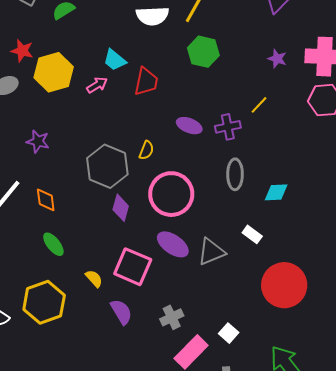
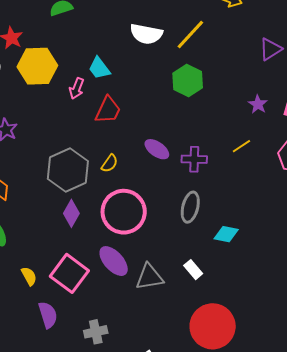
red trapezoid: (146, 82) -> (108, 110), moved
pink arrow: (97, 85) -> (77, 88), turned 130
yellow line: (259, 105) -> (241, 146), moved

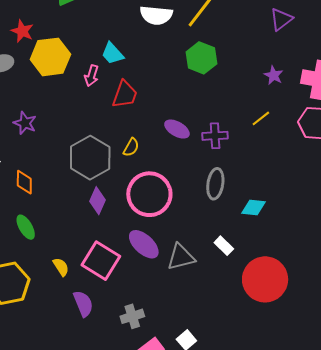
red circle: (213, 326) -> (265, 279), moved

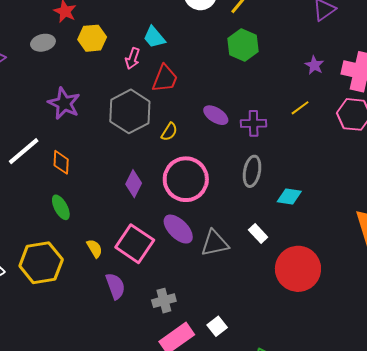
yellow hexagon: (50, 57) -> (92, 38), size x0.7
purple star: (25, 123) -> (64, 103), size x1.4
gray hexagon: (90, 158) -> (130, 111), moved

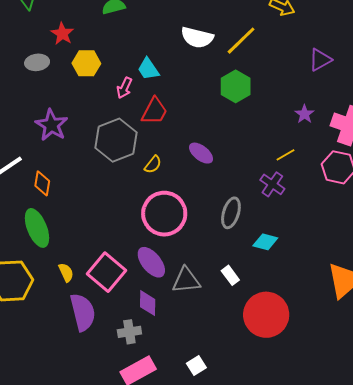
purple cross: (254, 123) -> (272, 184), moved, turned 30
purple diamond: (134, 184) -> (148, 303), moved, turned -32
green ellipse: (61, 207) -> (37, 228), size x1.5
purple semicircle: (115, 286) -> (83, 312), size x1.4
white square: (217, 326) -> (196, 366), moved

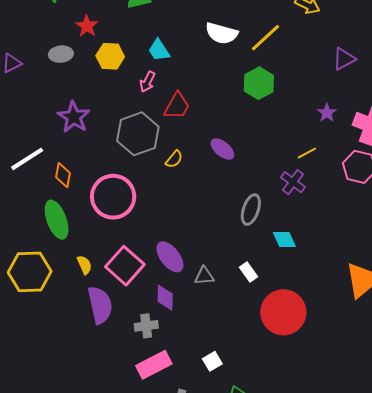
cyan trapezoid: (148, 69) -> (159, 50), moved
pink circle: (164, 214) -> (113, 197), moved
cyan diamond: (265, 242) -> (284, 240), turned 50
gray triangle: (186, 280) -> (204, 276), size x0.7

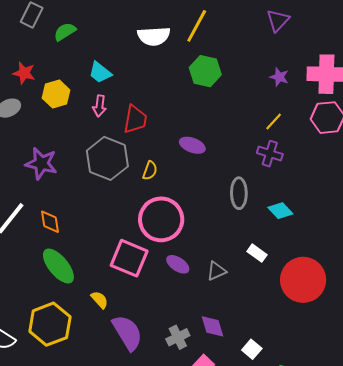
pink circle: (113, 197) -> (161, 219), moved
purple ellipse: (170, 257) -> (178, 264), size x0.7
pink square: (125, 266) -> (129, 258), moved
purple diamond: (165, 298) -> (213, 326), moved

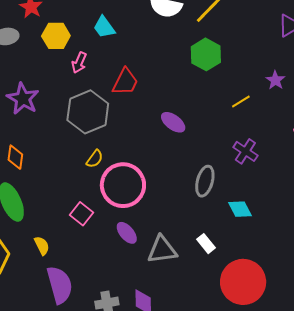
pink arrow: (100, 106) -> (79, 63), moved
yellow line: (274, 122) -> (241, 102), moved
yellow semicircle: (150, 171) -> (95, 159), moved
pink square: (129, 258) -> (82, 214), size x0.6
gray triangle: (216, 271) -> (162, 250), size x1.5

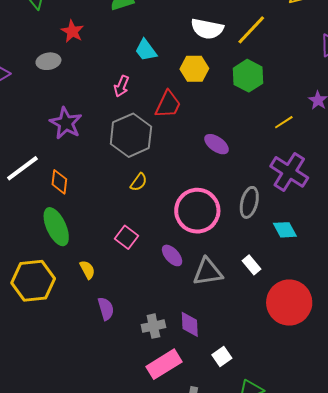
yellow hexagon: (56, 36) -> (194, 69), moved
purple cross: (245, 151) -> (289, 172), size x1.5
pink circle: (123, 185) -> (197, 211), moved
purple semicircle: (60, 285) -> (106, 309), size x0.6

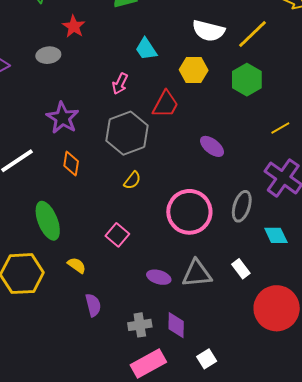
orange diamond: (59, 182) -> (71, 163), moved
purple ellipse: (172, 255) -> (159, 277), moved, turned -35
yellow semicircle: (87, 270) -> (77, 265), turned -30

